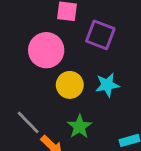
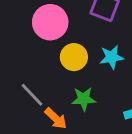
green star: (79, 127) -> (84, 99), turned 30

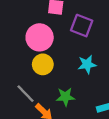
yellow circle: (74, 57) -> (43, 64), moved

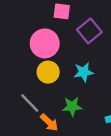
purple square: (82, 26) -> (89, 31), turned 30
cyan star: (87, 64) -> (84, 72), moved

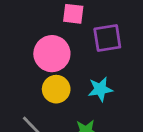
purple square: (89, 31) -> (107, 38), turned 30

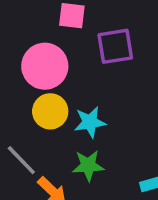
cyan star: (100, 89) -> (90, 122), moved

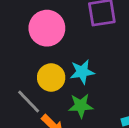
yellow circle: (50, 111) -> (51, 77), moved

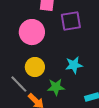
cyan star: (82, 72) -> (74, 65), moved

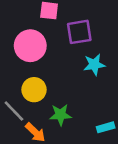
cyan star: (74, 65) -> (94, 65), moved

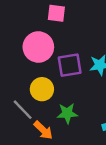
purple square: (79, 32) -> (70, 65), moved

